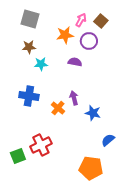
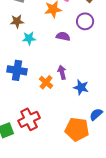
purple circle: (89, 41) -> (85, 21), moved
orange pentagon: (91, 168) -> (77, 129), moved

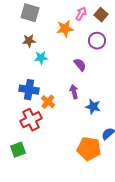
purple semicircle: (63, 36) -> (80, 65), moved, turned 40
orange cross: (46, 82) -> (48, 102), moved
red cross: (29, 119) -> (31, 120), moved

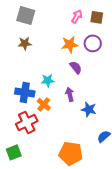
brown square: (101, 15) -> (97, 17), turned -32
orange star: (65, 29) -> (70, 44), moved
cyan star: (41, 58) -> (48, 80), moved
orange pentagon: (89, 149) -> (71, 153), moved

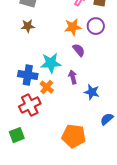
cyan star: (48, 80) -> (51, 63), size x1.5

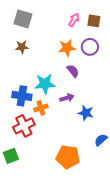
purple arrow: (73, 77) -> (67, 98), turned 88
orange cross: (47, 87) -> (41, 108), turned 32

